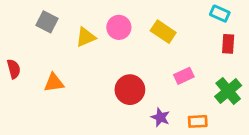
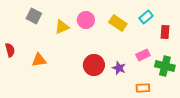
cyan rectangle: (220, 14) -> (146, 17), moved, turned -64
pink rectangle: (184, 76) -> (143, 55), moved
green cross: (228, 91) -> (165, 66), turned -36
purple star: (160, 117) -> (119, 68), moved

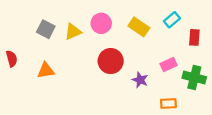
gray square: (34, 16) -> (46, 29), moved
red circle: (94, 65) -> (111, 61), moved

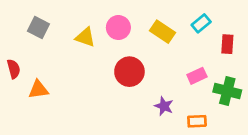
gray square: (46, 29) -> (38, 28), moved
yellow triangle: (73, 32) -> (85, 37), turned 42
orange triangle: (46, 70) -> (38, 90), moved
purple star: (140, 80) -> (164, 106), moved

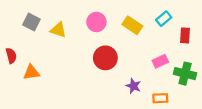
yellow triangle: (85, 37) -> (58, 30), moved

